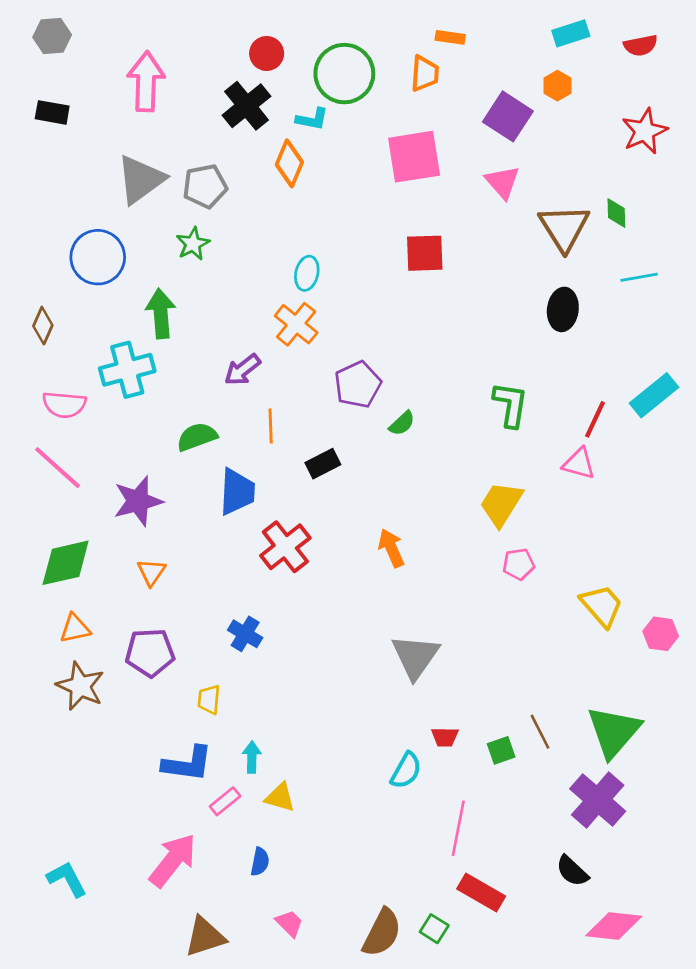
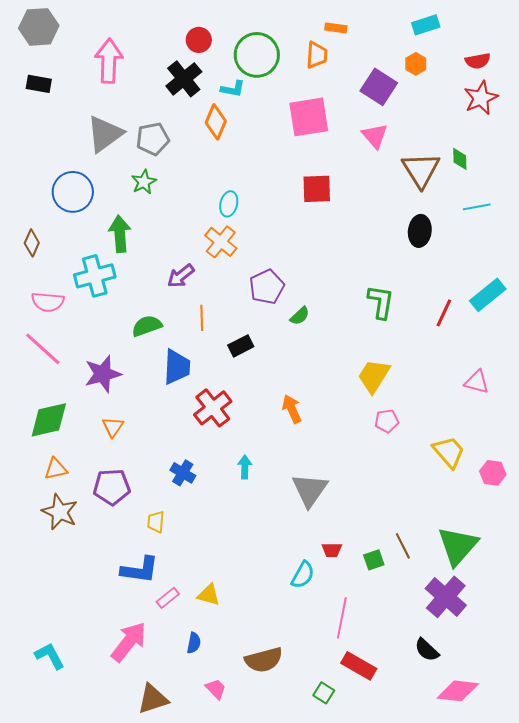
gray hexagon: (52, 36) -> (39, 27), size x1.4
red semicircle: (641, 45) -> (478, 61), moved
pink triangle: (579, 464) -> (477, 382), moved
cyan arrow: (252, 757) -> (245, 467), moved
brown semicircle: (382, 933) -> (264, 660), moved, turned 48

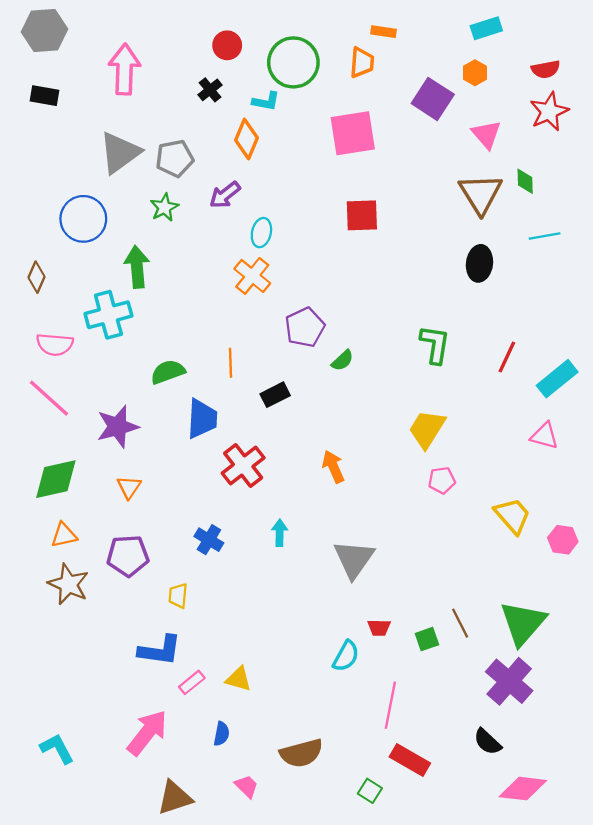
black cross: (184, 79) -> (210, 90), size x0.6
pink triangle: (375, 136) -> (486, 134), moved
purple arrow: (181, 276) -> (225, 195), moved
cyan rectangle: (488, 295) -> (557, 379), moved

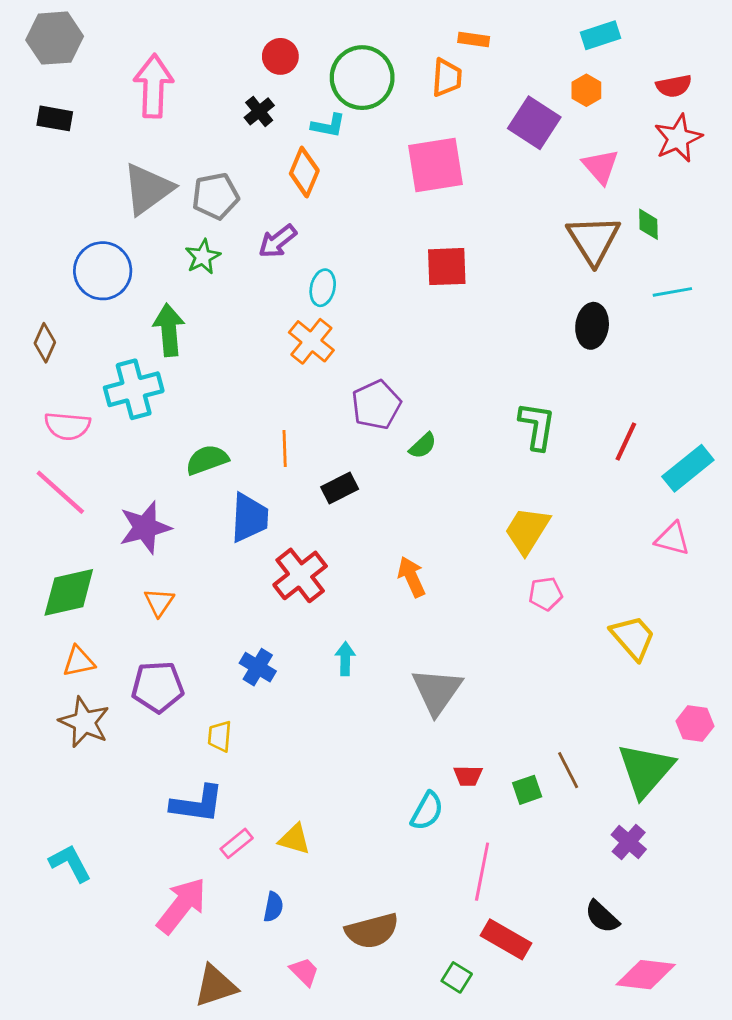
pink hexagon: (563, 540) -> (695, 724), moved
purple cross: (509, 681) -> (629, 842), size x0.6
cyan L-shape: (57, 749) -> (70, 863), moved

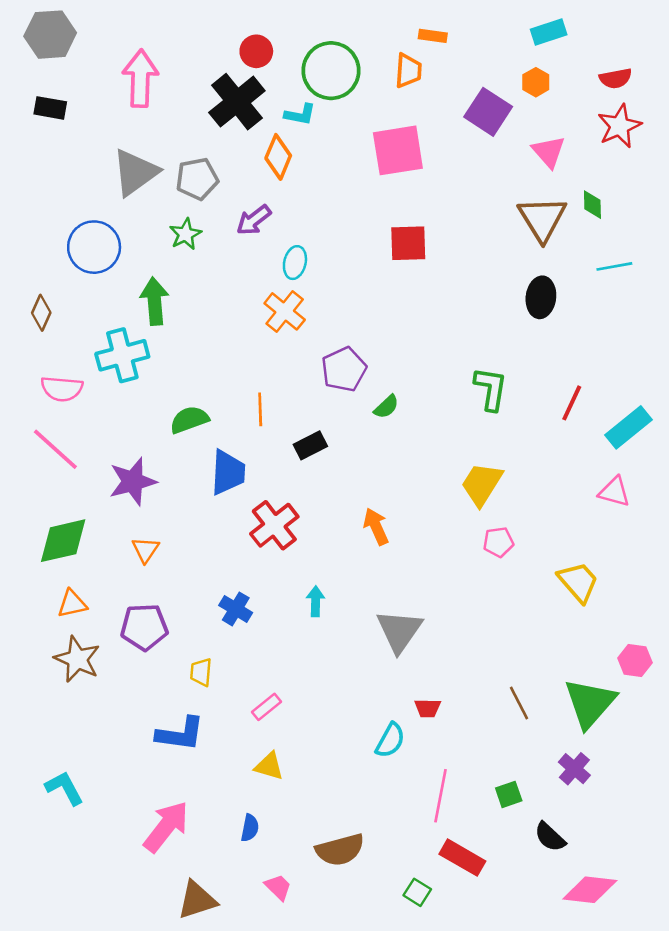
black cross: (259, 111) -> (237, 102), size x2.0
green square: (527, 790) -> (509, 794), moved
pink rectangle: (237, 843) -> (267, 707), moved

